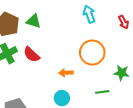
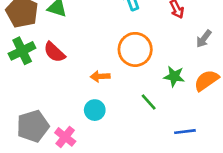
green line: (102, 92) -> (149, 102), turned 56

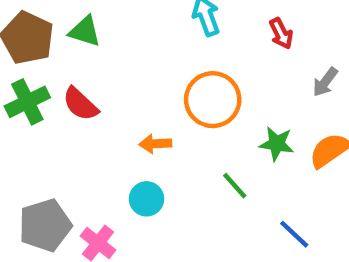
blue line: (185, 132) -> (294, 234), turned 50

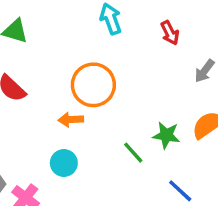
orange circle: (213, 100) -> (93, 85), moved
green star: (277, 144) -> (166, 135), moved

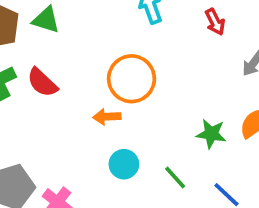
green line: (133, 153) -> (175, 177), moved
cyan circle: (64, 163) -> (124, 164), moved

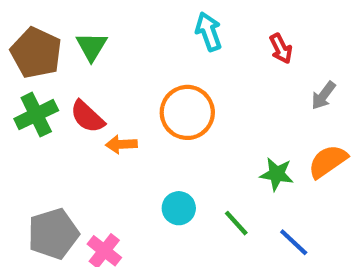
green triangle: (46, 20) -> (92, 46), turned 44
orange arrow: (107, 117) -> (121, 144), moved

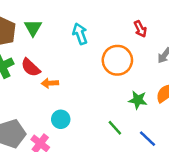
cyan arrow: (209, 32) -> (80, 34), moved
orange circle: (187, 112) -> (117, 60), moved
cyan circle: (179, 208) -> (61, 119), moved

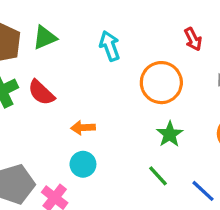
green triangle: (33, 28) -> (45, 38), turned 36
orange arrow: (50, 83) -> (83, 128), moved
green star: (138, 100) -> (170, 134), moved, turned 30

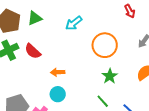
red arrow: (193, 39) -> (130, 11), moved
cyan arrow: (110, 46) -> (74, 23), turned -108

